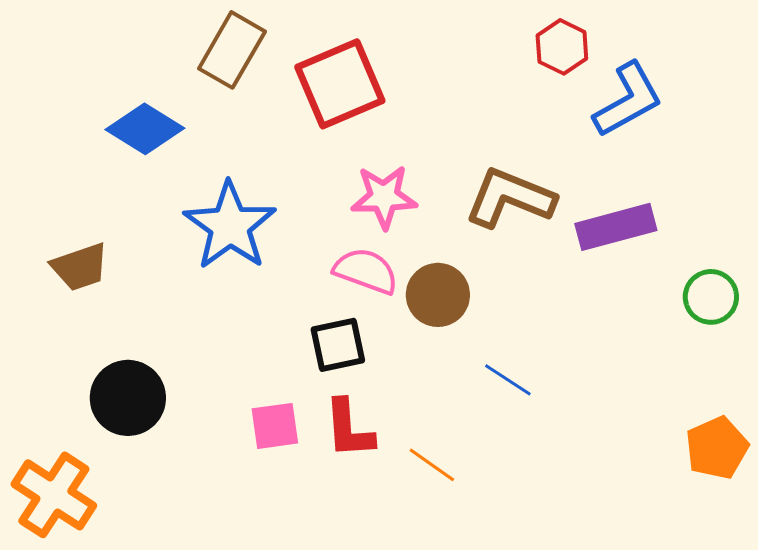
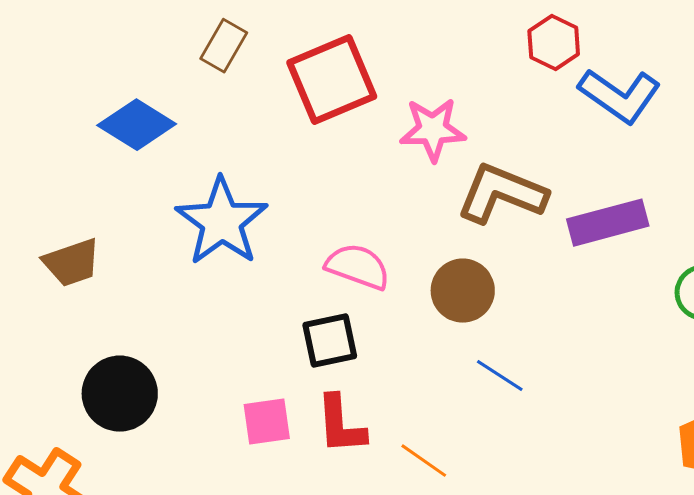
brown rectangle: (232, 50) -> (224, 46), size x0.7
blue L-shape: (628, 100) -> (620, 96), turned 64
pink star: (384, 197) -> (433, 130), moved
brown circle: (438, 295) -> (463, 291), moved

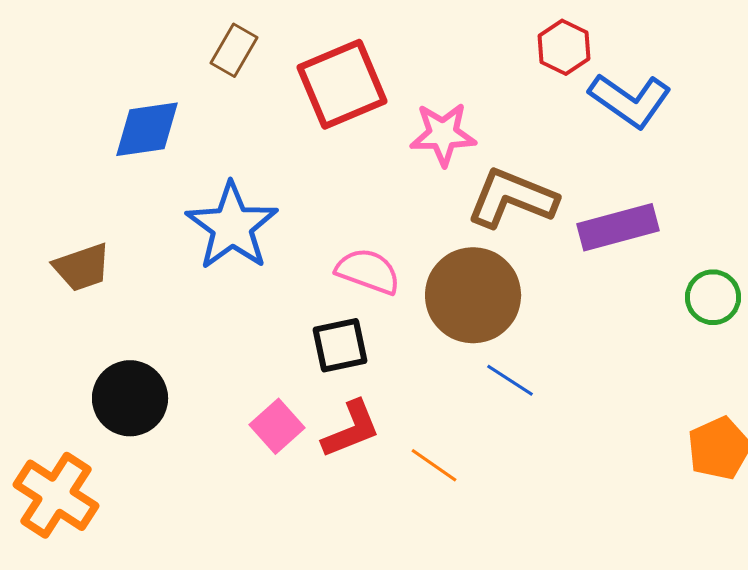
blue diamond: (137, 125) -> (147, 129), turned -40
brown circle: (463, 291) -> (473, 295), size x1.5
pink square: (267, 422) -> (277, 426), turned -34
red L-shape: (341, 425) -> (351, 429), turned -108

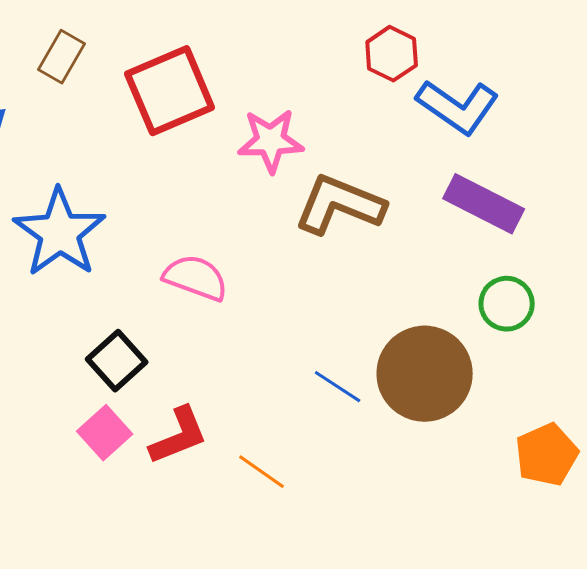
purple rectangle: (618, 227) -> (484, 204), moved, turned 42
brown circle: (473, 295) -> (425, 374), moved
green circle: (713, 297) -> (507, 304), moved
black square: (340, 345) -> (117, 361), moved, turned -30

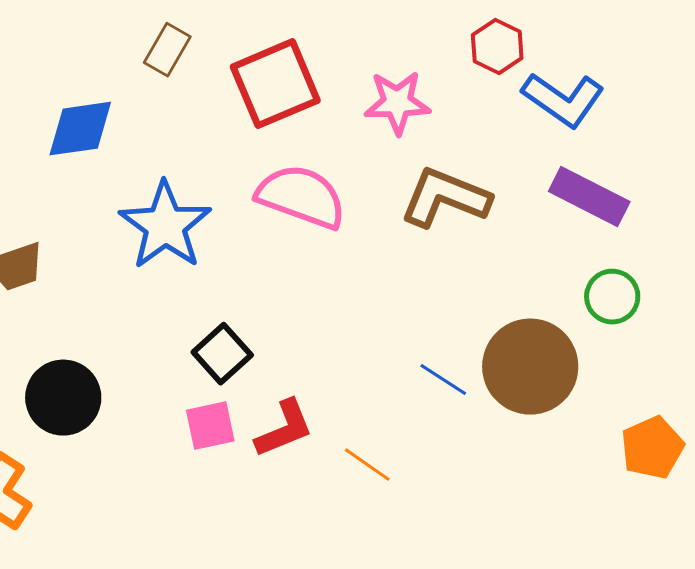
pink star: (271, 141) -> (397, 103), moved
pink semicircle: (196, 278) -> (301, 197), moved, size x1.4
pink square: (105, 433) -> (210, 426), turned 30

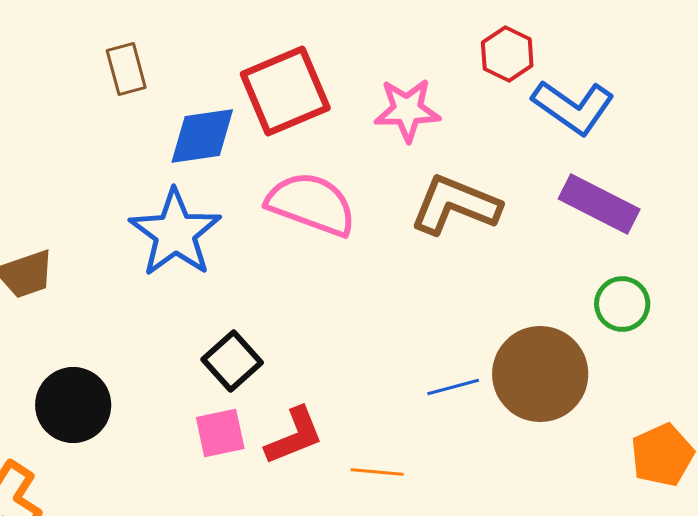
brown rectangle: (167, 50) -> (126, 69), moved, turned -45
blue diamond: (80, 129) -> (202, 136), moved
blue line: (443, 380) -> (453, 387), turned -48
orange line: (367, 465) -> (377, 472), turned -30

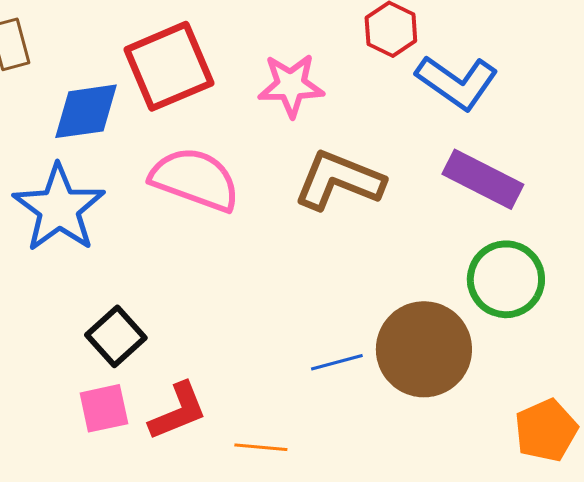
green circle: (622, 304) -> (506, 279), size x1.4

